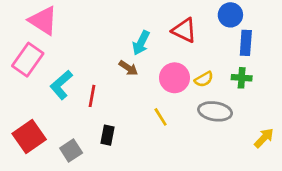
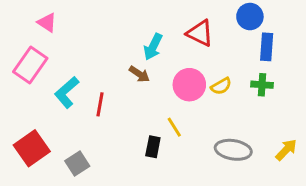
pink triangle: (43, 20) -> (47, 23), size x0.6
gray ellipse: (215, 111) -> (233, 150), moved
black rectangle: (107, 135) -> (153, 147), moved

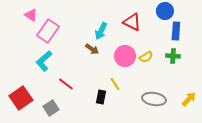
pink rectangle: (30, 65) -> (48, 31), moved
red line: (100, 104) -> (66, 84), moved, turned -63

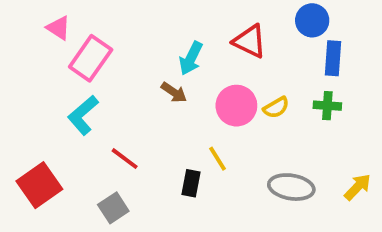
gray square: (51, 108) -> (113, 208), moved

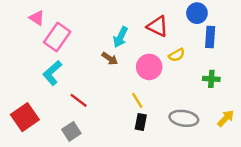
green cross: (327, 106) -> (211, 79), moved
yellow semicircle: (276, 107) -> (177, 55), moved
black rectangle: (191, 183) -> (141, 122), moved

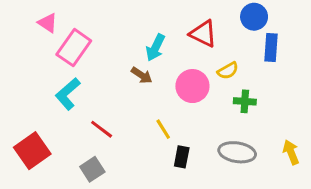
green cross: (211, 79) -> (245, 101), moved
yellow line: (137, 100) -> (163, 129), moved
yellow arrow: (226, 118) -> (291, 152), turned -66

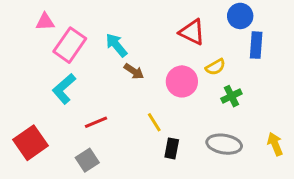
pink triangle: (48, 23) -> (45, 22), turned -36
cyan arrow: (155, 48) -> (116, 45), moved, turned 115
green cross: (245, 101) -> (231, 96), turned -30
red line: (102, 129) -> (96, 122), turned -60

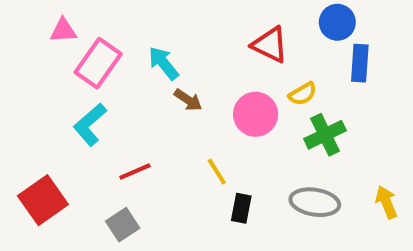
green cross: (231, 96) -> (325, 135), size x1.4

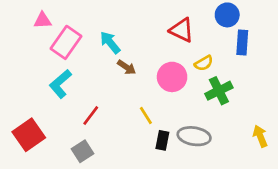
red line: (135, 172) -> (91, 116), turned -30
gray ellipse: (315, 202) -> (194, 136), moved

